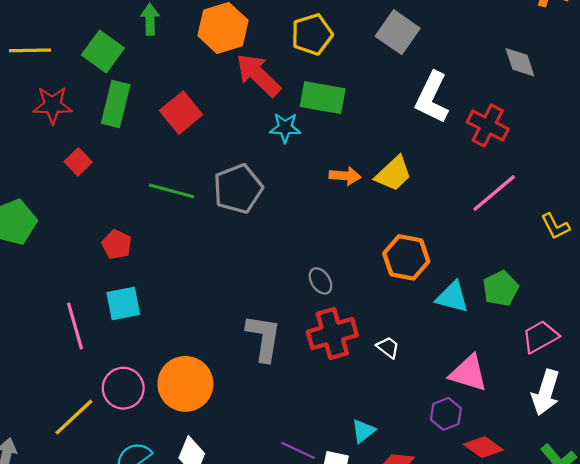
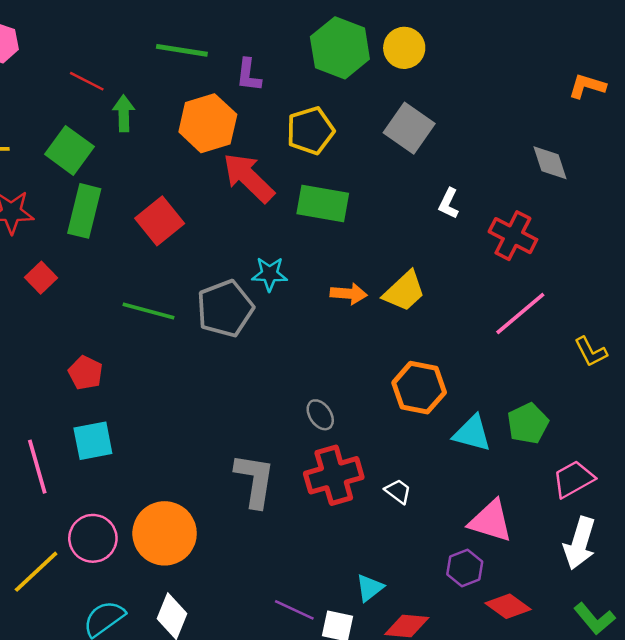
white L-shape: (432, 98) -> (449, 204), size x0.5
cyan star: (285, 128) -> (270, 274), moved

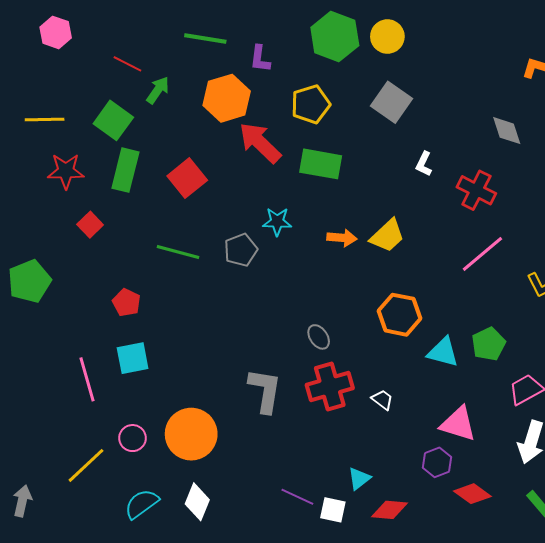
green arrow: (124, 113) -> (158, 90), turned 36
gray pentagon: (225, 309) -> (241, 250), size x0.7
pink circle: (93, 538) -> (133, 438), size x0.7

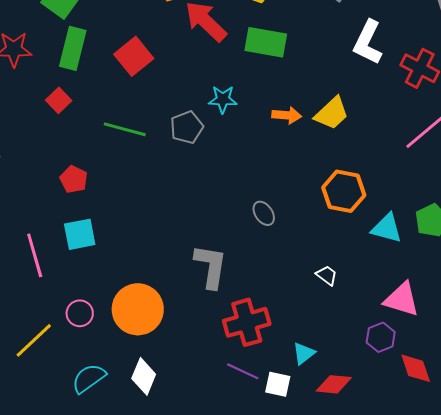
white L-shape: (424, 164) -> (368, 42), size x1.8
red square: (90, 225) -> (59, 100), moved
red cross: (330, 386) -> (247, 322), moved
red diamond: (472, 494) -> (416, 368), turned 36

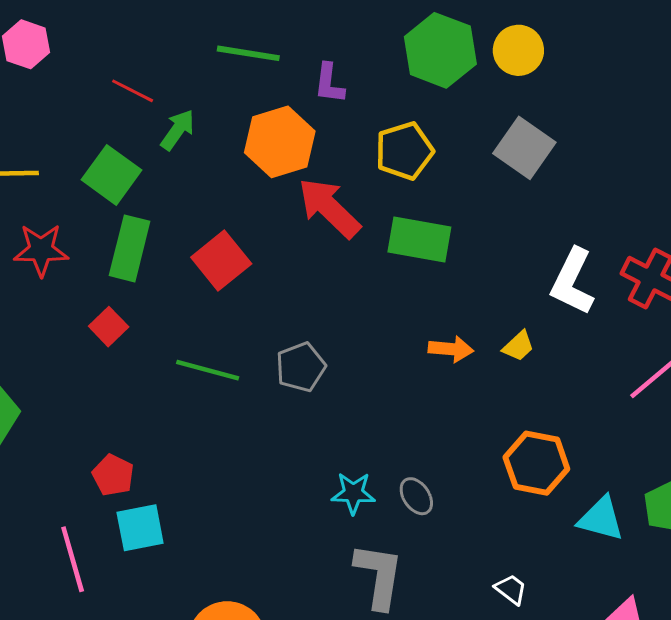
white L-shape: (368, 42) -> (572, 282), moved
cyan star: (223, 99) -> (353, 493), moved
yellow trapezoid: (332, 113) -> (518, 346), size x0.6
red pentagon: (74, 179) -> (113, 475), moved
gray L-shape: (211, 266) -> (379, 576), moved

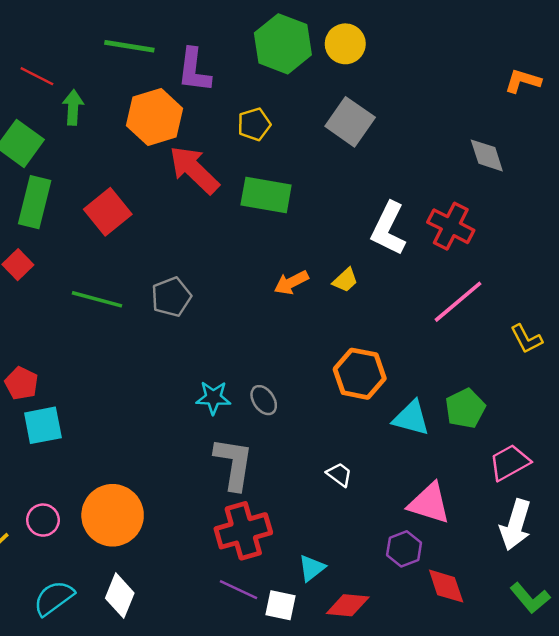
purple L-shape: (329, 83) -> (194, 70), size x1.4
green arrow: (178, 130) -> (73, 107), turned -32
yellow pentagon: (404, 151) -> (254, 124), size x0.7
orange arrow: (451, 349) -> (291, 283), turned 148

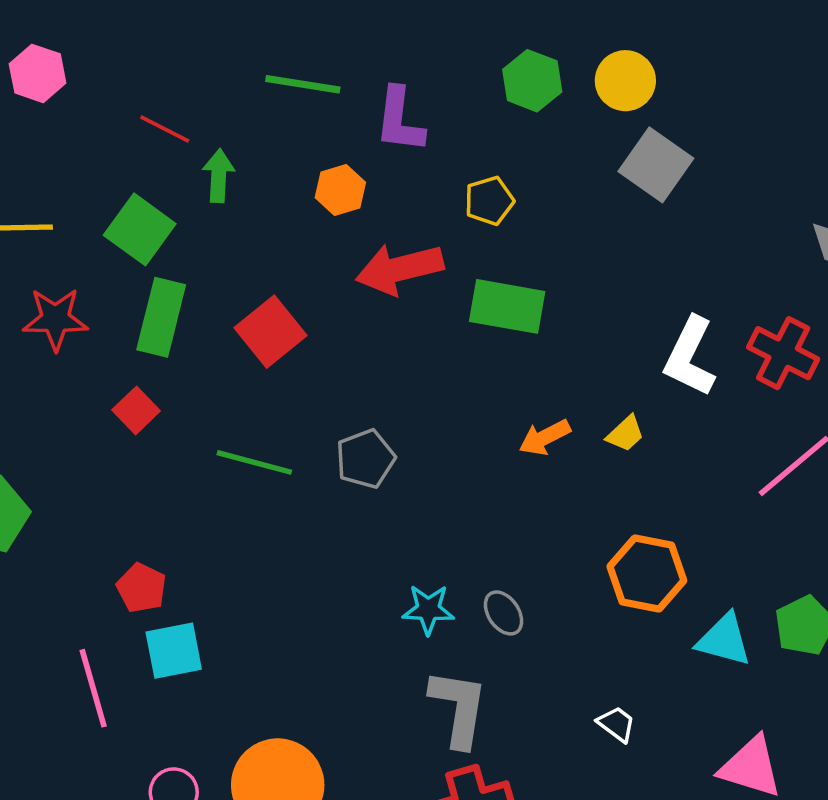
green hexagon: (283, 44) -> (532, 81), size x0.7
orange hexagon: (155, 117) -> (340, 190), size x0.6
gray square: (350, 122) -> (656, 165), moved
red arrow: (194, 170) -> (400, 269), turned -58

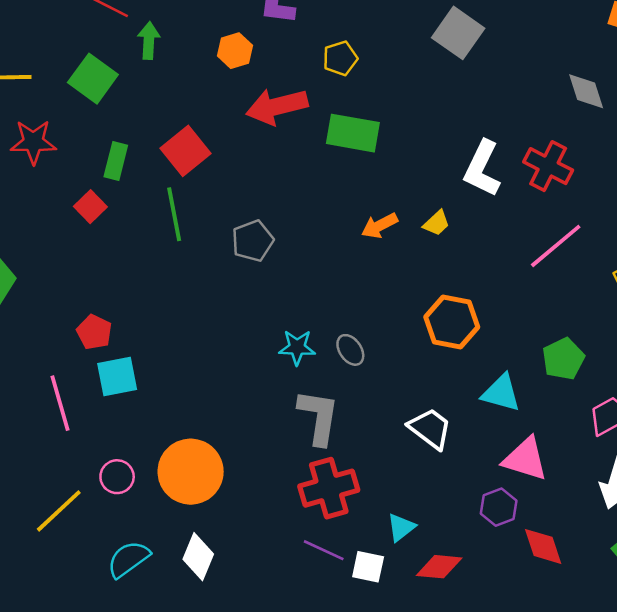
green rectangle: (161, 317) -> (116, 161), moved, size x0.7
green line: (254, 462) -> (174, 214), moved, turned 64
cyan triangle: (724, 640) -> (501, 393), moved
white trapezoid: (616, 724) -> (430, 429), size x1.6

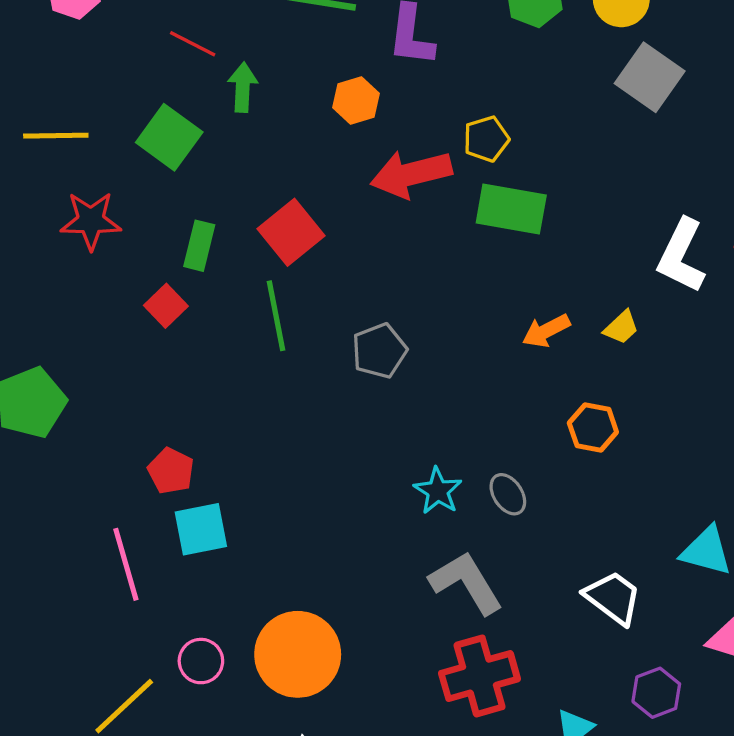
yellow pentagon: (340, 58) -> (486, 139), moved
orange hexagon: (452, 322) -> (593, 428), moved, size x0.7
cyan star: (297, 347) -> (438, 491), turned 30
gray L-shape: (319, 417) -> (466, 583), turned -40
purple hexagon: (499, 507) -> (656, 693), moved

